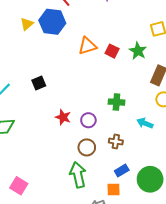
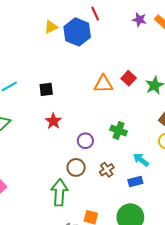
orange triangle: (87, 46) -> (103, 84), moved
red star: (63, 117) -> (53, 121), moved
brown cross: (116, 142) -> (107, 170), turned 32
blue rectangle: (122, 171) -> (135, 181), moved

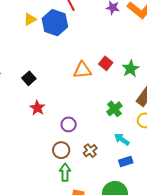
black square: (46, 89) -> (29, 78), turned -32
green cross: (119, 131) -> (114, 109), moved, turned 35
blue rectangle: (135, 181) -> (126, 162), moved
green arrow: (59, 192) -> (65, 172), moved, size x0.7

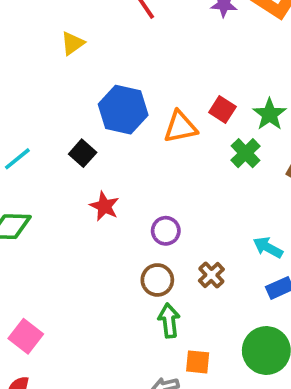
blue hexagon: (55, 23) -> (123, 110), moved
green cross: (114, 109) -> (246, 153), moved

